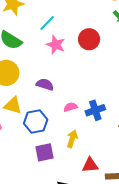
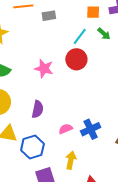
cyan line: (47, 23) -> (80, 36), moved
purple semicircle: (45, 84) -> (38, 109), turned 90

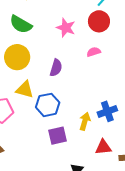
pink semicircle: (66, 129) -> (94, 52), moved
blue cross: (91, 129) -> (107, 111), moved

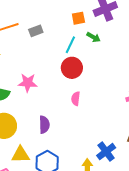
pink star: (66, 28) -> (28, 83), moved
pink semicircle: (94, 52) -> (76, 99), turned -48

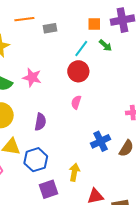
blue cross: (106, 152) -> (101, 141), moved

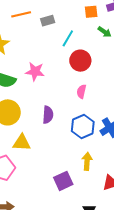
cyan line: (81, 48) -> (68, 38), moved
blue hexagon: (36, 160) -> (83, 127), moved

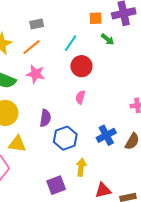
orange line: (21, 14) -> (32, 47), moved, turned -30
gray rectangle: (48, 21) -> (37, 24), moved
blue hexagon: (83, 127) -> (65, 138), moved

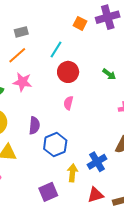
orange square: (96, 18) -> (80, 23), turned 32
green arrow: (108, 39) -> (109, 74), moved
blue cross: (106, 135) -> (97, 162), moved

